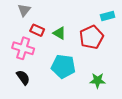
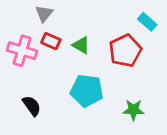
gray triangle: (24, 10) -> (44, 14), moved
cyan rectangle: (108, 16) -> (147, 22), turned 56
pink cross: (23, 48) -> (22, 51), moved

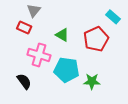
red rectangle: (51, 41) -> (24, 27), moved
pink cross: (22, 51) -> (39, 55), moved
green star: (134, 110) -> (92, 81), moved

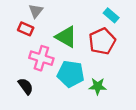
cyan rectangle: (113, 17) -> (111, 15), moved
green triangle: (62, 35) -> (66, 37), size x1.5

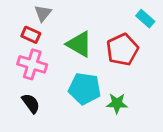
cyan rectangle: (111, 15) -> (145, 19), moved
pink cross: (41, 58) -> (32, 64), moved

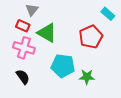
green triangle: (79, 44) -> (47, 33), moved

